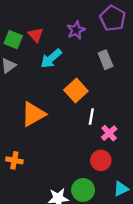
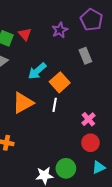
cyan arrow: (51, 59) -> (37, 71), moved
white line: (91, 117) -> (55, 105), moved
red circle: (101, 160) -> (90, 143), moved

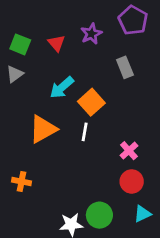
red triangle: (25, 34) -> (56, 43), moved

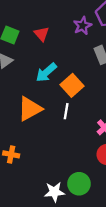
purple star: (91, 34) -> (83, 26), moved

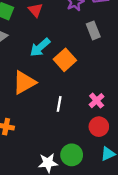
white line: (66, 111) -> (59, 104), moved

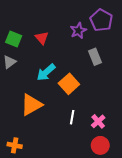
white line: (59, 104) -> (72, 117), moved

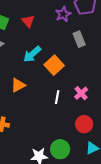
orange triangle: (31, 105) -> (18, 85), size x0.7
pink cross: (98, 121) -> (81, 93), moved

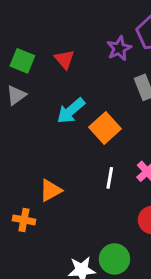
orange triangle: (18, 85) -> (50, 190), moved

